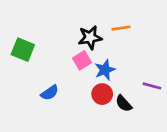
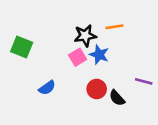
blue star: (105, 70) -> (99, 55), moved, turned -30

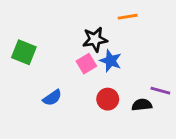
orange line: (114, 27) -> (128, 17), moved
black semicircle: (117, 98) -> (142, 105), moved, turned 126

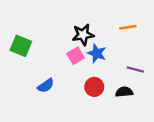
orange line: (128, 17) -> (128, 27), moved
purple line: (160, 91) -> (135, 69), moved

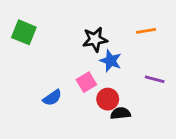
green square: (21, 46) -> (24, 32), moved
pink square: (76, 56) -> (86, 82), moved
black semicircle: (124, 92) -> (121, 113), moved

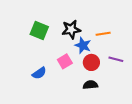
orange line: (146, 31) -> (103, 34), moved
green square: (24, 32) -> (39, 31), moved
red circle: (108, 99) -> (91, 62), moved

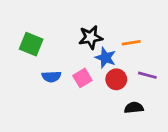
green square: (39, 31) -> (31, 44), moved
blue semicircle: (39, 73) -> (51, 77), moved, turned 32
black semicircle: (90, 85) -> (134, 108), moved

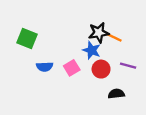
black star: (91, 37) -> (99, 33), moved
orange line: (131, 43) -> (114, 37), turned 35

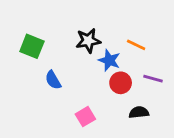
black star: (99, 33) -> (88, 41), moved
blue semicircle: (45, 67) -> (53, 80), turned 63
pink square: (72, 68) -> (85, 117), moved

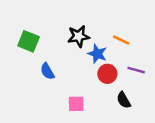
black semicircle: (139, 112) -> (124, 100), turned -114
pink square: (85, 117) -> (76, 104), turned 30

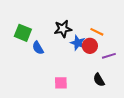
purple line: (136, 70) -> (109, 56), turned -32
blue semicircle: (47, 71) -> (38, 48), moved
red circle: (107, 74) -> (90, 46), moved

